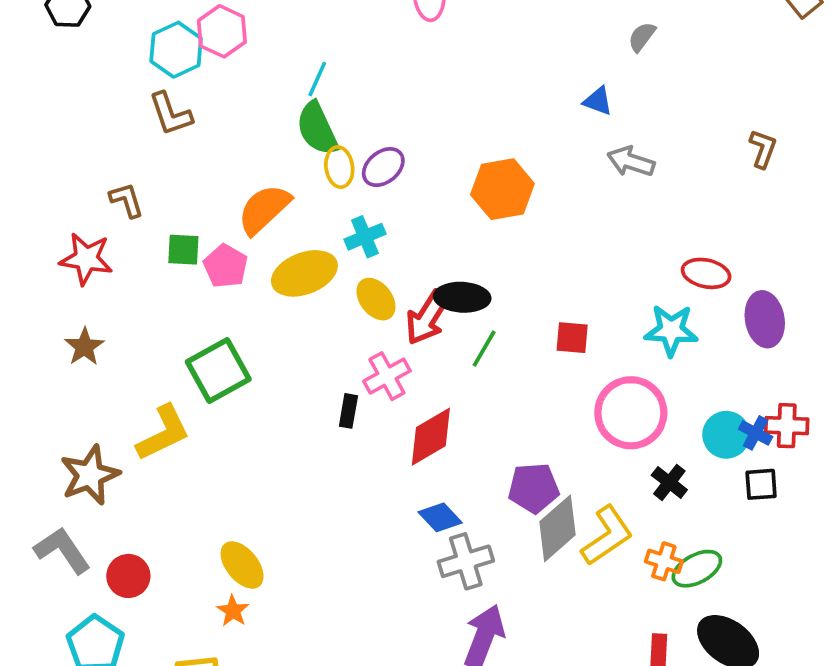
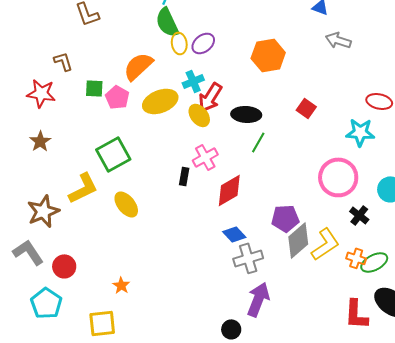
red arrow: (427, 317) -> (210, 97), moved
red square: (572, 338) -> (306, 108), moved, turned 30
yellow ellipse: (242, 565) -> (126, 204), moved

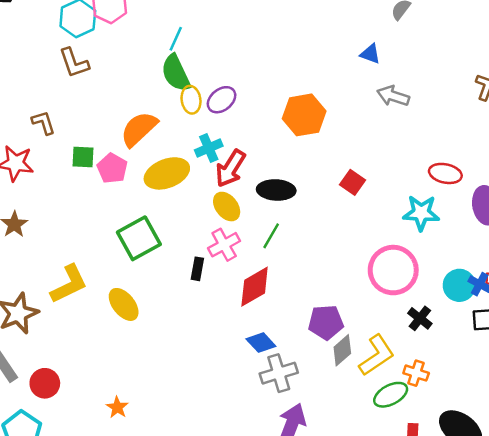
yellow ellipse: (199, 115) -> (227, 207), moved
green line: (258, 142) -> (271, 236), moved
green square: (113, 154) -> (139, 238), moved
gray diamond: (298, 240) -> (342, 350), size x0.7
green ellipse: (374, 262) -> (391, 395), moved

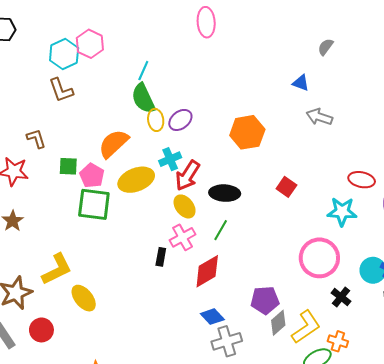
green square: (139, 238) -> (94, 204), moved, turned 36
yellow ellipse: (124, 304) -> (84, 298), moved
red circle: (45, 383) -> (41, 330), moved

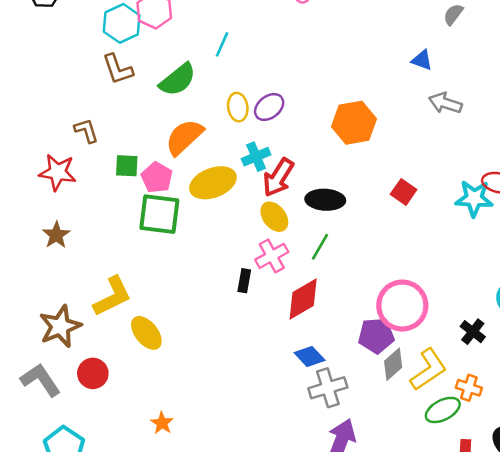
green semicircle: (143, 98) -> (178, 80), moved, turned -104
cyan star: (342, 212) -> (474, 198), moved
pink circle: (319, 258) -> (402, 306), moved

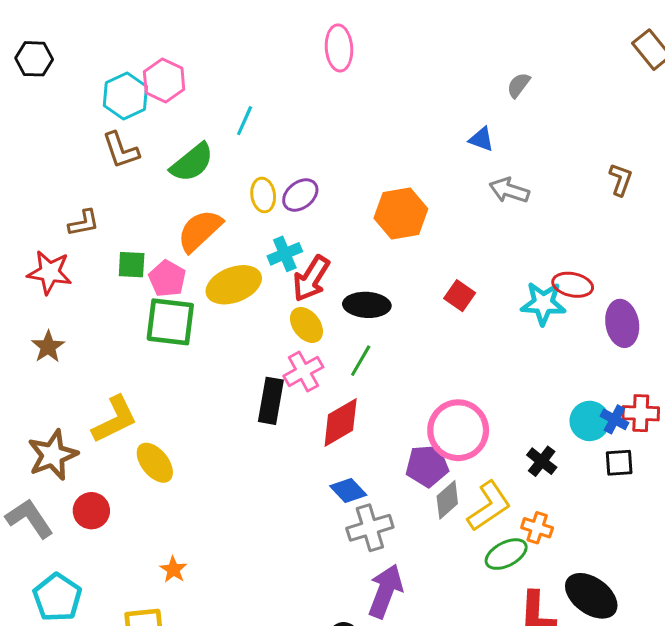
brown L-shape: (86, 131) -> (84, 223), turned 96
black rectangle: (244, 281) -> (271, 401), size x1.6

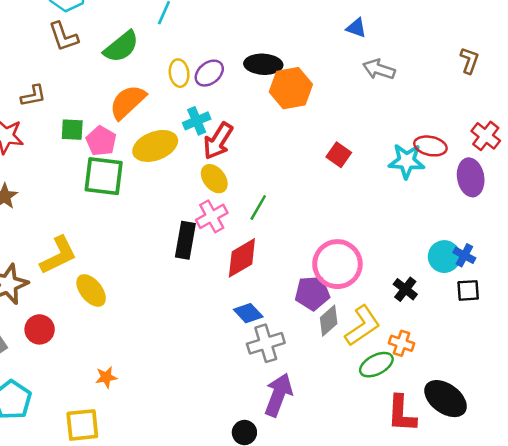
black ellipse: (367, 305) -> (263, 64), moved
red cross: (641, 413) -> (486, 136), moved, turned 36
orange star: (173, 570) -> (106, 377), turned 30

